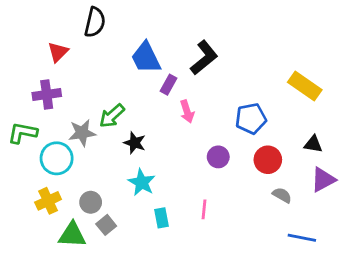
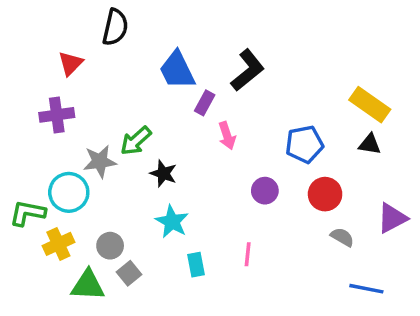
green L-shape: (23, 133) -> (28, 213), moved
black triangle: (313, 144) -> (370, 144), moved

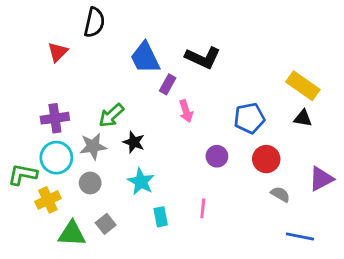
black L-shape: (248, 70) -> (203, 58), turned 64
purple cross: (57, 115) -> (55, 118), moved
gray star: (100, 161) -> (93, 146), moved
gray circle: (110, 246) -> (90, 183), moved

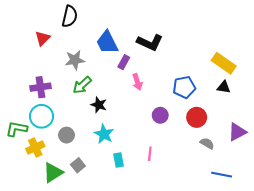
gray star: (93, 146) -> (75, 60), moved
green triangle: (72, 234) -> (53, 173), turned -35

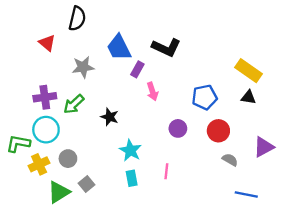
red triangle: (43, 38) -> (47, 43), turned -35
green arrow: (82, 85) -> (74, 104), moved
cyan star: (104, 134) -> (130, 150), moved
gray circle: (66, 135) -> (68, 159), moved

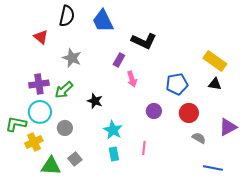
blue trapezoid: (119, 47) -> (103, 21), moved
gray star: (83, 67) -> (72, 58), turned 30
gray circle: (68, 159) -> (65, 128), moved
green triangle: (59, 192) -> (51, 166), turned 35

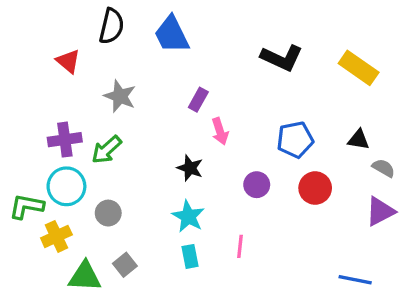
black L-shape: (144, 41) -> (282, 58), moved
yellow rectangle: (215, 61) -> (359, 68), moved
black star: (95, 101) -> (190, 168), moved
gray semicircle: (199, 138) -> (384, 168), moved

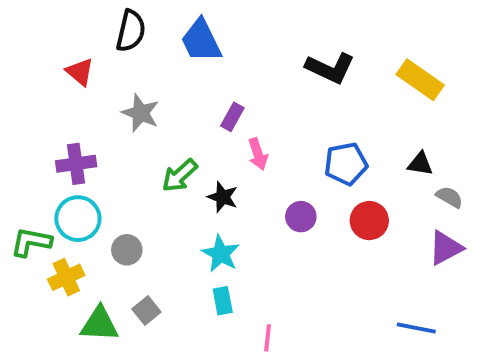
green arrow: (107, 150) -> (180, 176), moved
pink line: (240, 246) -> (268, 338), moved

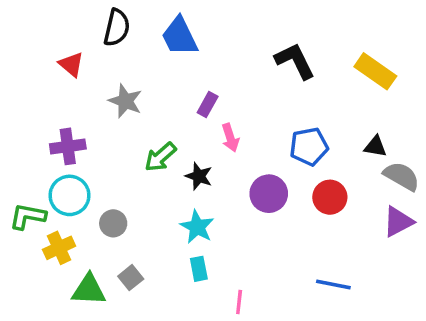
black L-shape: (330, 68) -> (295, 61), turned -141
gray semicircle: (449, 197) -> (402, 176), size x1.5
purple circle: (301, 217) -> (269, 194), size x1.4
blue line: (416, 328) -> (333, 285), moved

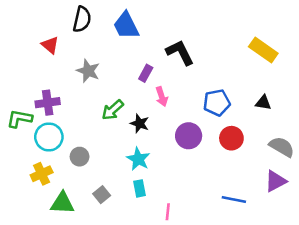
black L-shape: (295, 61) -> (180, 52), moved
gray semicircle: (402, 176) -> (282, 147), moved
green L-shape: (28, 216) -> (19, 119), moved
purple triangle: (398, 222) -> (276, 181), moved
gray square: (131, 278) -> (102, 195), moved

